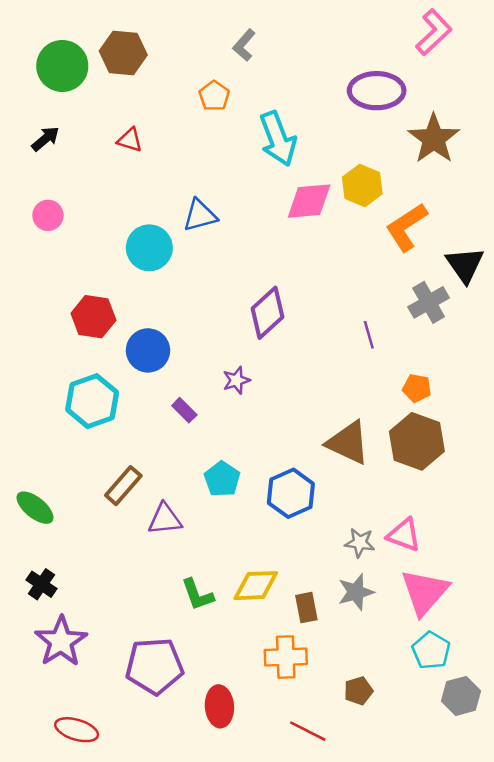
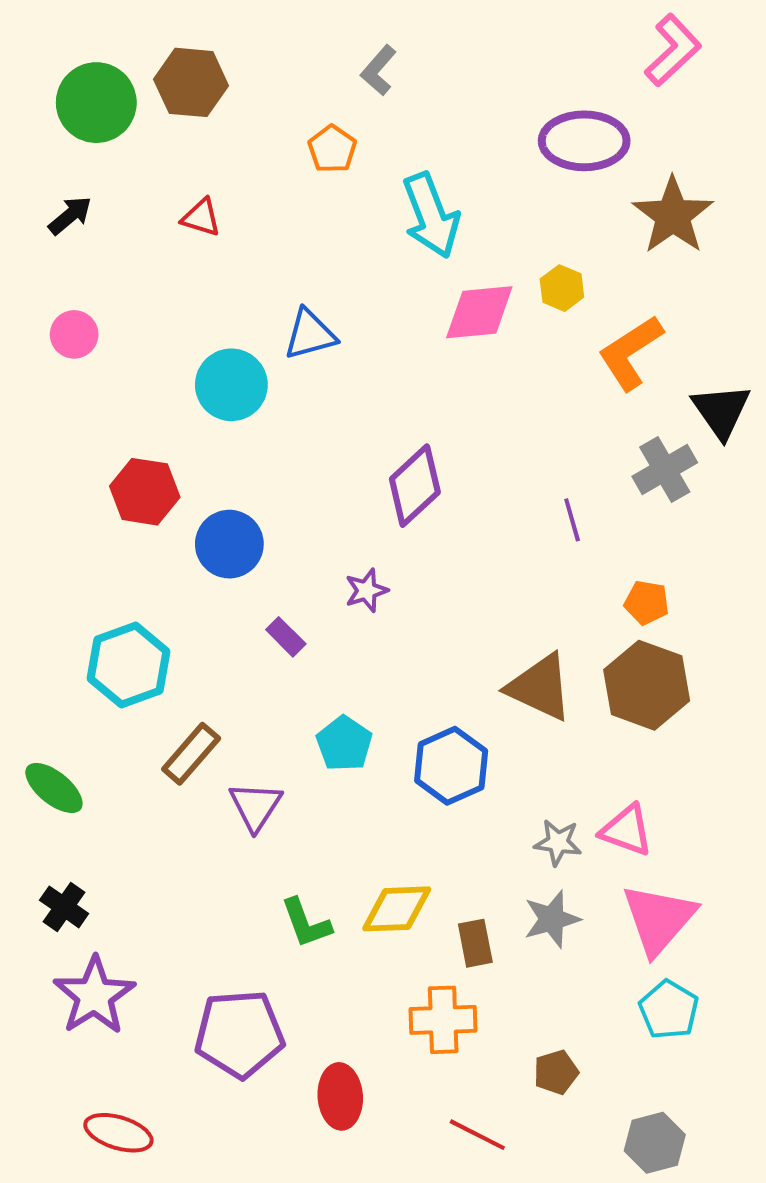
yellow hexagon: (362, 185) -> (562, 288), size x0.7
cyan hexagon: (92, 401) -> (129, 665), moved
purple triangle: (165, 519) -> (256, 806), turned -51
gray hexagon: (461, 696) -> (655, 1143), moved

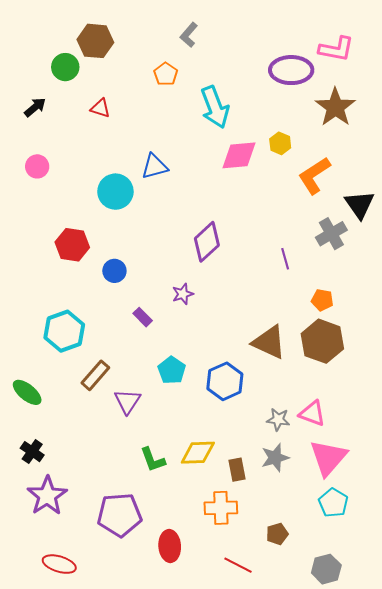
pink L-shape: (673, 50) -> (336, 49), moved, turned 54
green circle: (96, 103) -> (65, 67), moved, size x0.7
blue circle: (229, 544) -> (114, 271), size x0.7

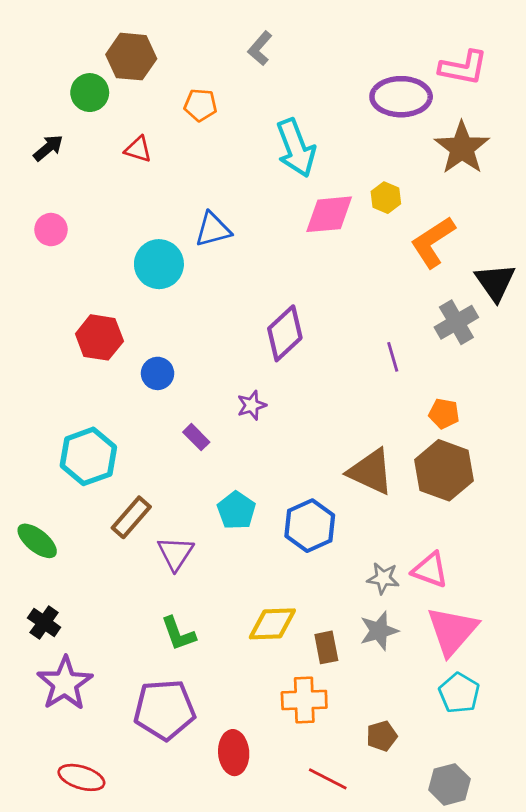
orange pentagon: (166, 74) -> (200, 105), moved, turned -30
green L-shape: (153, 460) -> (178, 634), moved

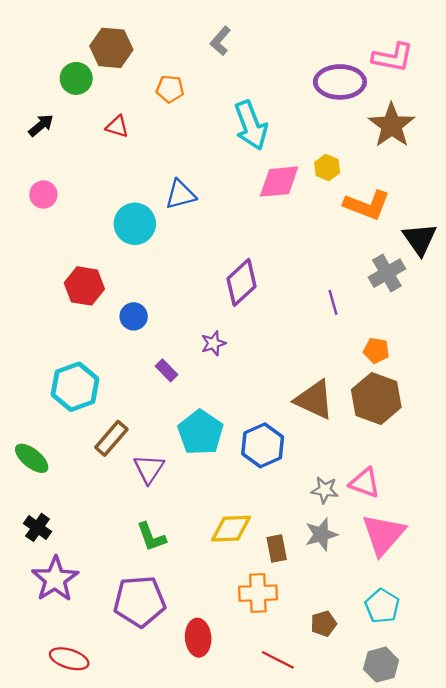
orange L-shape: (433, 242) -> (367, 205), turned -126
cyan pentagon: (236, 510) -> (200, 432), size x1.4
cyan pentagon: (459, 693) -> (382, 606), moved

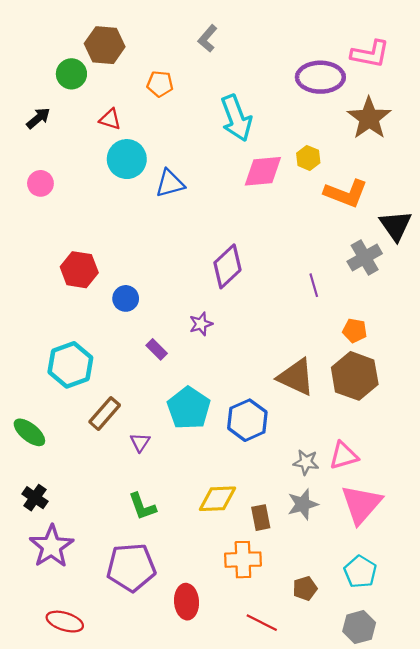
cyan circle: (135, 224) -> (127, 159), moved
purple triangle: (149, 469) -> (140, 442), size x0.7
pink triangle: (365, 483) -> (344, 456), turned -36

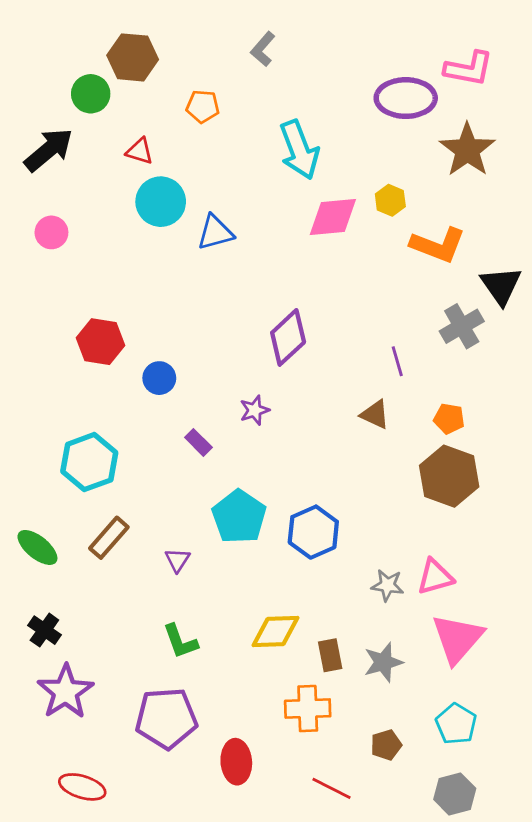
black arrow: (38, 118) -> (49, 150), size x1.6
brown triangle: (296, 377) -> (375, 414), moved, size x0.6
brown rectangle: (105, 414) -> (109, 538), moved
gray star: (303, 504) -> (383, 662), moved

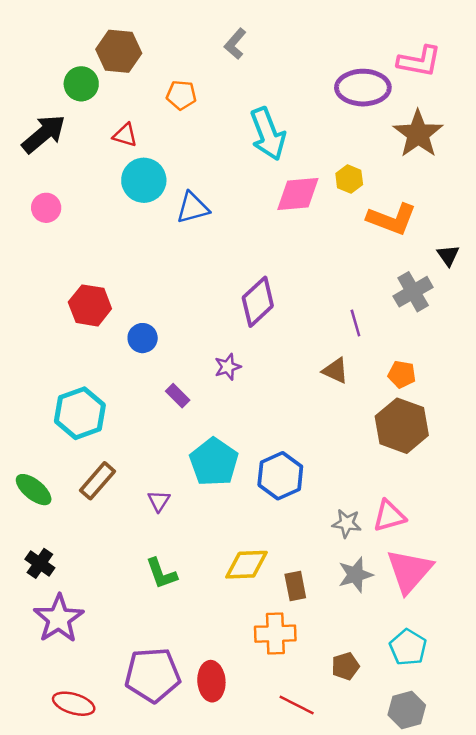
black triangle: (501, 286) -> (448, 255), size x0.6
gray star: (383, 662) -> (355, 575), moved
purple pentagon: (166, 718) -> (153, 675), moved

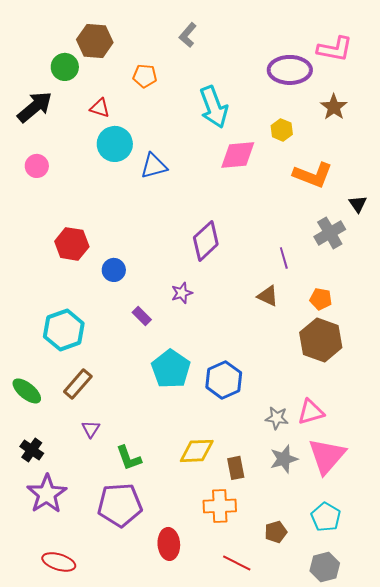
brown star: (418, 134) -> (334, 107), size x0.7
yellow hexagon: (349, 179) -> (282, 130), moved
purple triangle: (159, 501) -> (91, 429), moved
purple pentagon: (153, 675) -> (120, 505), moved

